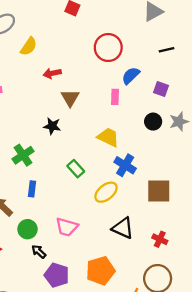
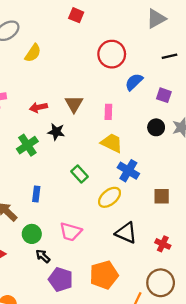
red arrow: (52, 73) -> (38, 107), moved
pink rectangle: (115, 97) -> (108, 112), moved
green cross: (23, 155) -> (27, 145), moved
brown square: (159, 191) -> (162, 196), size x0.7

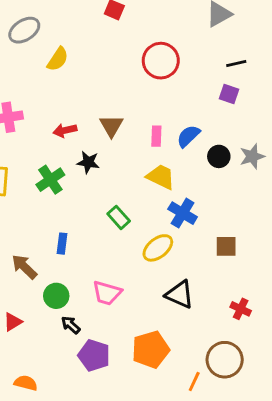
blue semicircle: (134, 82) -> (188, 136), moved
purple square: (164, 95) -> (229, 94), moved
red cross: (163, 244) -> (241, 309), moved

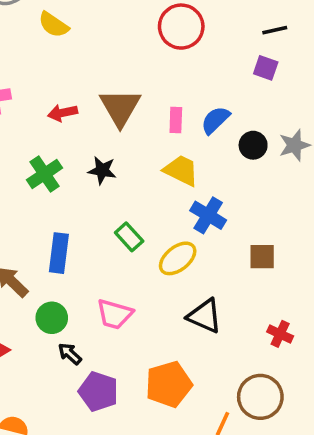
yellow semicircle: (58, 59) -> (54, 25), turned 90
brown triangle: (111, 126) -> (120, 107), size x1.4
black star: (88, 162) -> (102, 170), moved
green rectangle: (119, 217) -> (129, 237), moved
blue rectangle: (62, 244) -> (59, 253), size x1.5

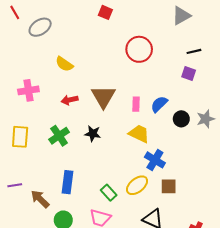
yellow semicircle: (54, 25) -> (64, 64), moved
green rectangle: (129, 237) -> (109, 193), moved
brown square: (262, 257) -> (169, 186), moved

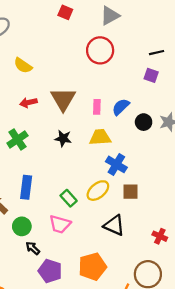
gray triangle: (181, 16) -> (110, 16), moved
black star: (93, 134) -> (63, 138), moved
yellow trapezoid: (139, 134) -> (100, 137), turned -30

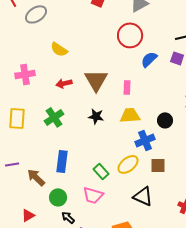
blue semicircle: (121, 107) -> (149, 59), moved
black circle: (144, 122) -> (165, 120), moved
blue cross: (116, 164) -> (145, 140), turned 36

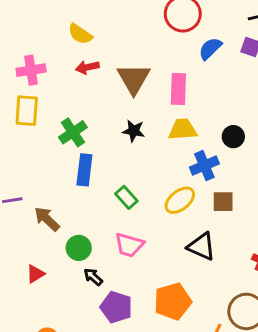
red arrow: (64, 83) -> (87, 67), moved
pink rectangle: (127, 87) -> (178, 89), size x1.5
yellow rectangle: (17, 118) -> (27, 111), moved
blue rectangle: (62, 161) -> (84, 170), moved
green rectangle: (101, 171) -> (126, 197), moved

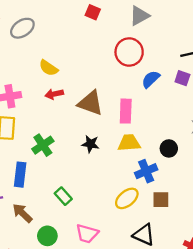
brown triangle: (134, 79) -> (91, 103), turned -40
blue rectangle: (84, 170) -> (20, 175), moved
green rectangle: (126, 197) -> (63, 196), moved

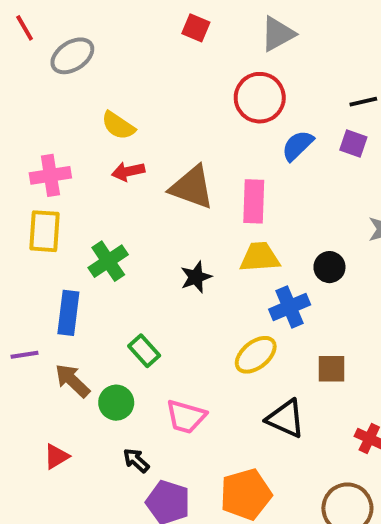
black star: (91, 144) -> (196, 277), moved, turned -30
brown square: (161, 200) -> (331, 369), moved
green circle: (47, 236) -> (116, 403), moved

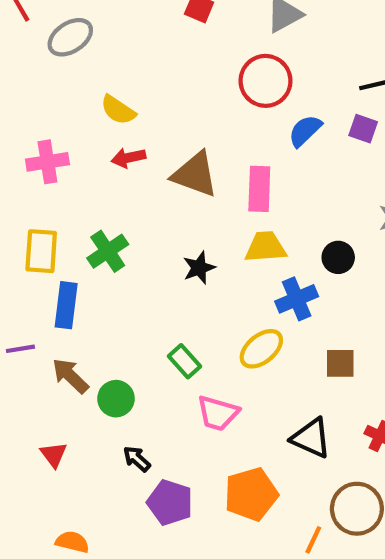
yellow rectangle: (44, 231) -> (41, 251), moved
green rectangle: (144, 351) -> (185, 361), moved
pink trapezoid: (186, 417) -> (218, 413), moved
black triangle: (286, 419) -> (311, 438), moved
red triangle: (56, 456) -> (54, 455), turned -36

